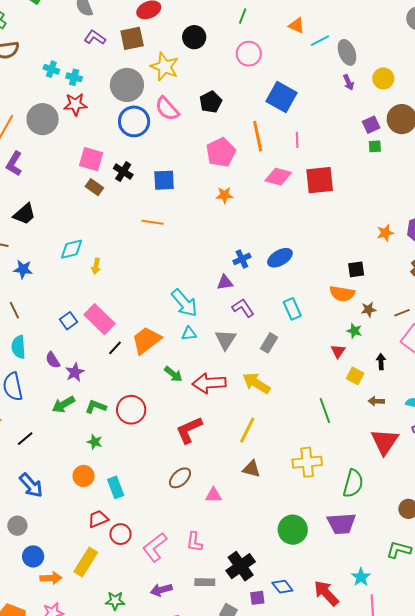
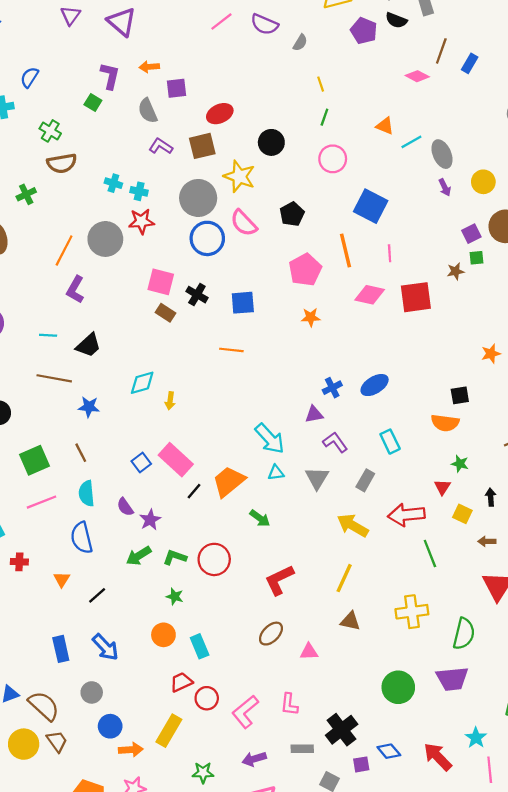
brown star: (369, 310) -> (456, 271), moved
red arrow: (209, 383) -> (406, 515), moved

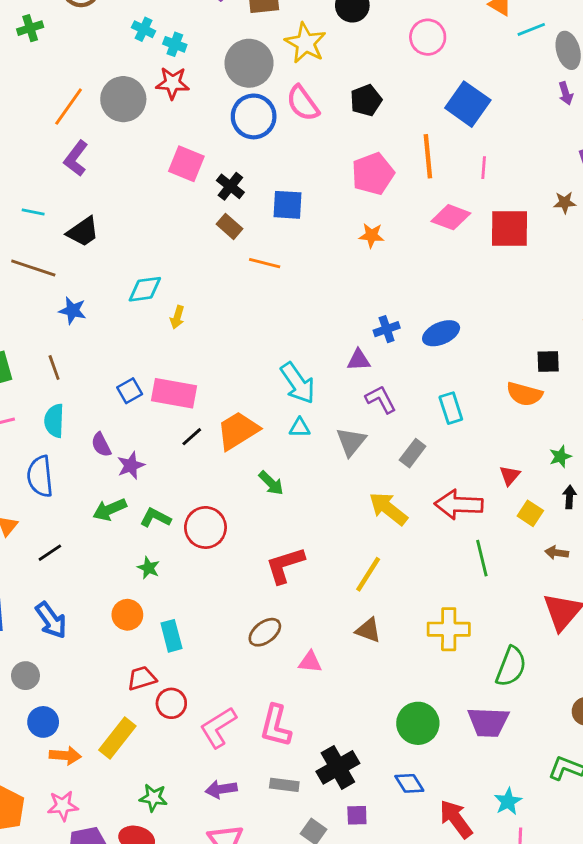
brown rectangle: (165, 313) -> (230, 226), moved
pink rectangle: (176, 460) -> (174, 393), turned -40
green star: (460, 464) -> (560, 457), moved, turned 30
pink L-shape: (289, 704) -> (276, 726), size x1.4
blue diamond: (389, 751) -> (409, 783), moved

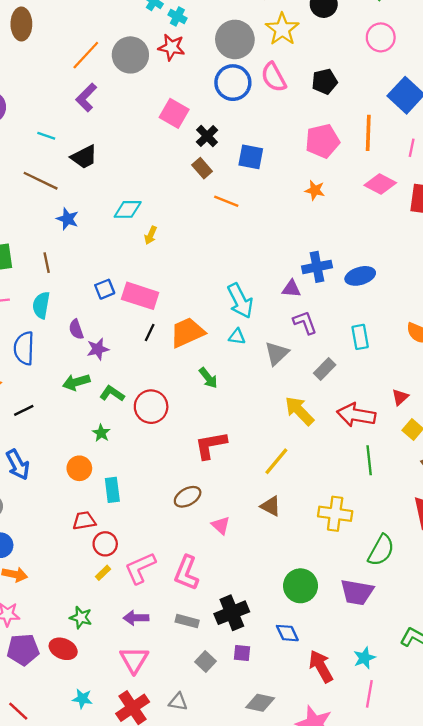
blue cross: (387, 329) -> (317, 267), size x1.4
black line: (192, 437) -> (150, 332), turned -30
pink triangle: (310, 662) -> (221, 525), turned 30
yellow rectangle: (117, 738) -> (103, 573), moved, size x0.5

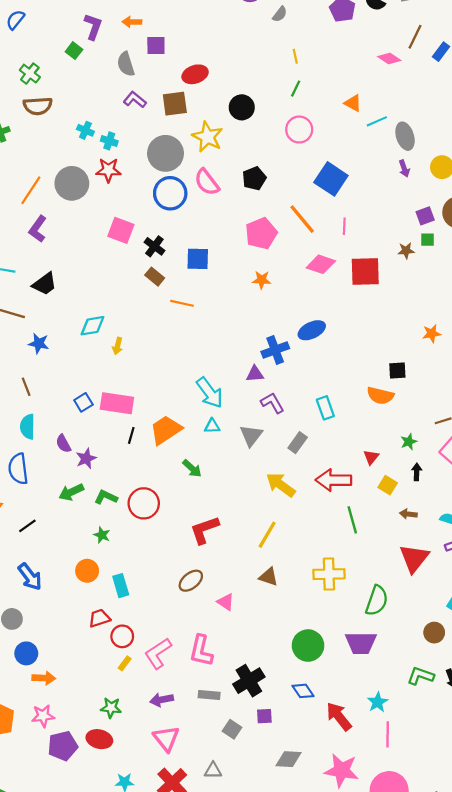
orange line: (368, 133) -> (302, 219), turned -32
blue ellipse: (360, 276) -> (312, 330), moved

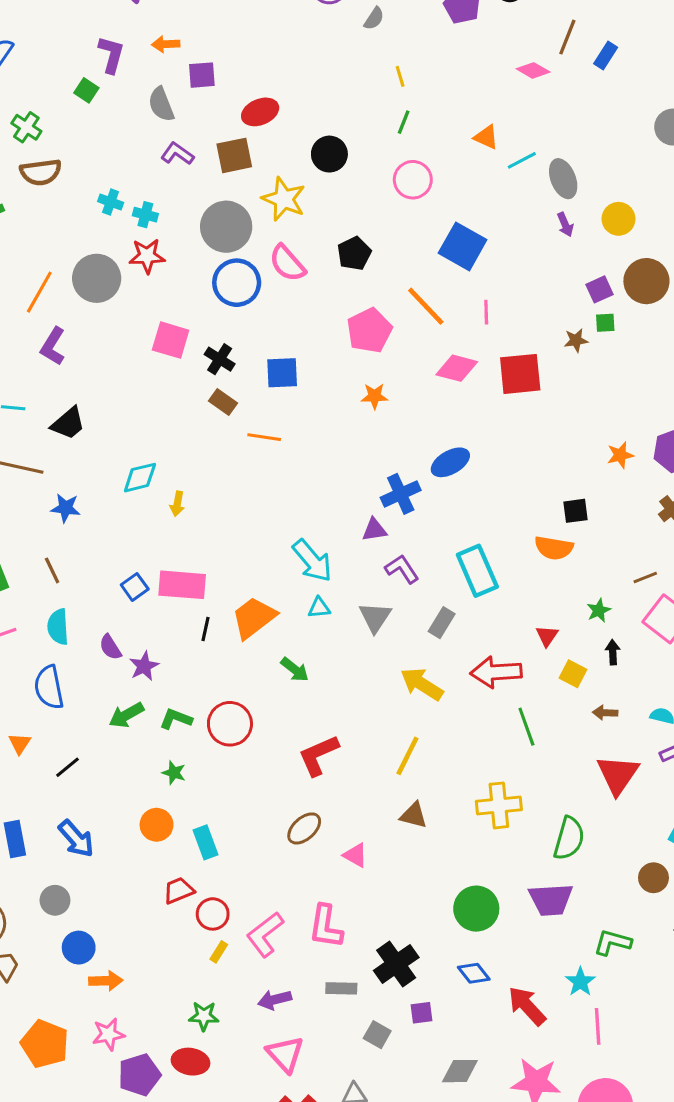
cyan rectangle: (325, 408) -> (477, 571), size x1.5
green L-shape: (421, 676) -> (613, 942), moved

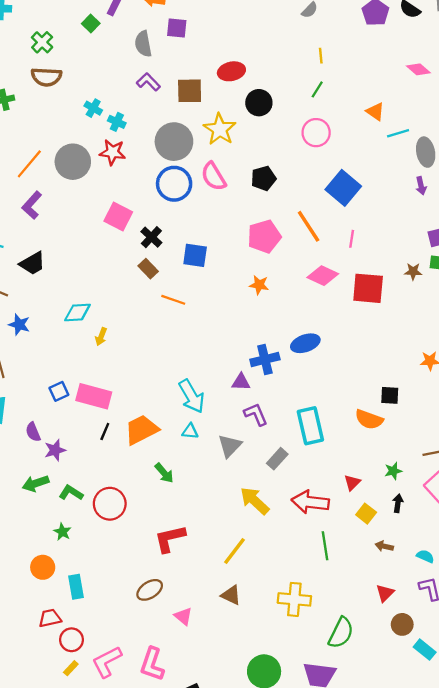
red ellipse: (260, 112) -> (231, 71), moved
red triangle: (618, 775) -> (385, 593), size x0.6
brown circle: (653, 878) -> (402, 624), moved

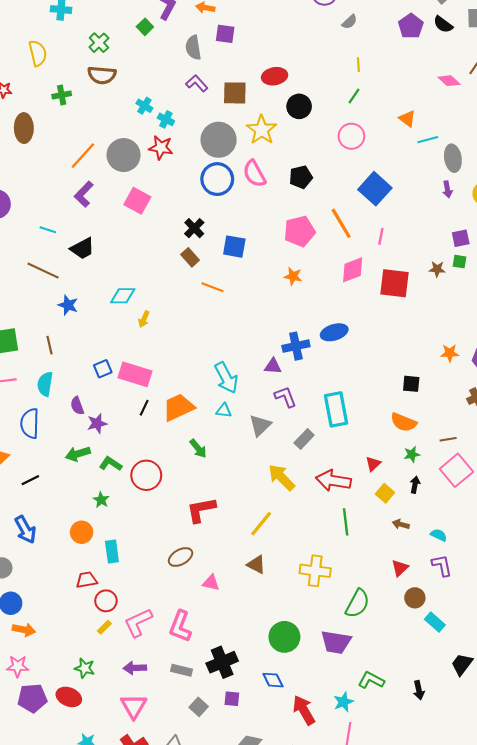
pink square: (118, 217) -> (137, 201), moved
pink diamond: (323, 276) -> (353, 270), turned -48
orange semicircle: (369, 419) -> (404, 422), moved
pink triangle: (183, 616) -> (211, 583), turned -30

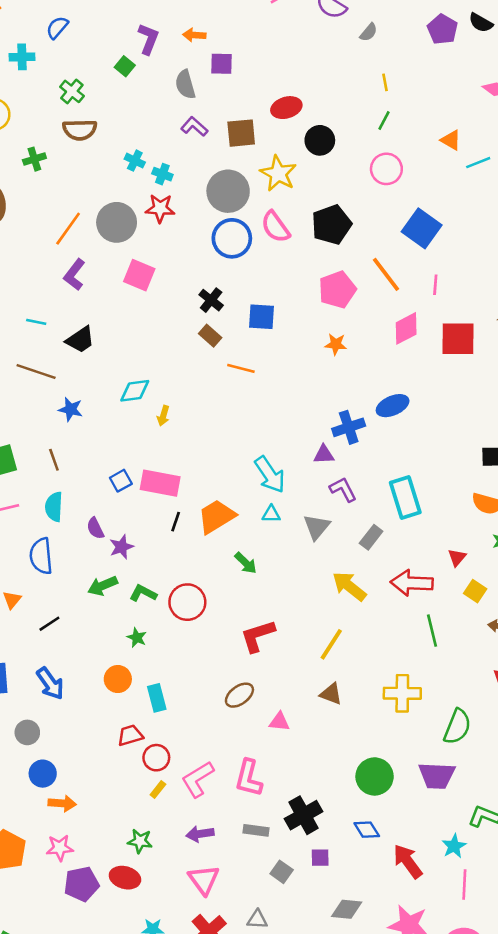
black pentagon: (301, 177) -> (331, 225), size x1.4

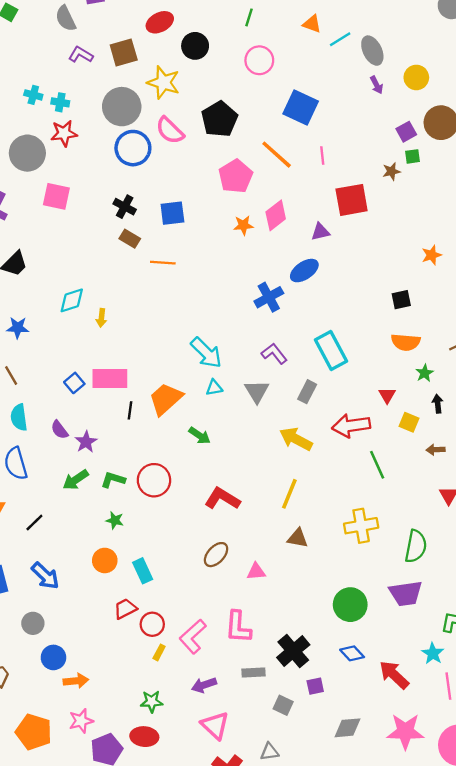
pink diamond: (406, 328) -> (276, 215), moved
purple triangle: (324, 455) -> (320, 232), moved
red L-shape: (258, 636) -> (222, 499), turned 60

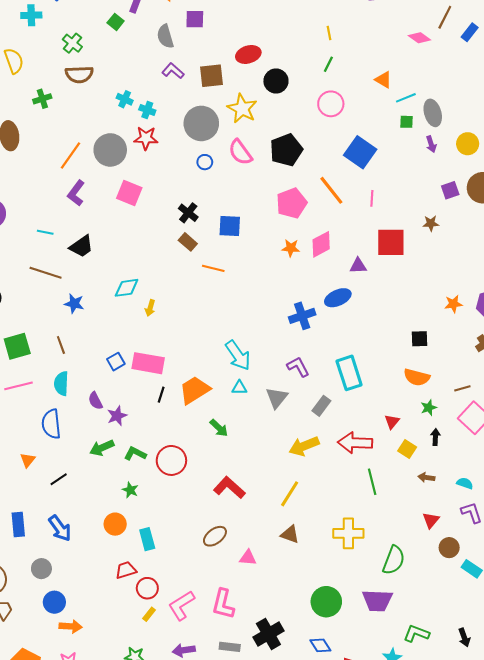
blue circle: (133, 148) -> (205, 162), size x0.5
green square: (412, 156) -> (407, 122), moved
yellow arrow: (296, 439) -> (304, 446), turned -60

